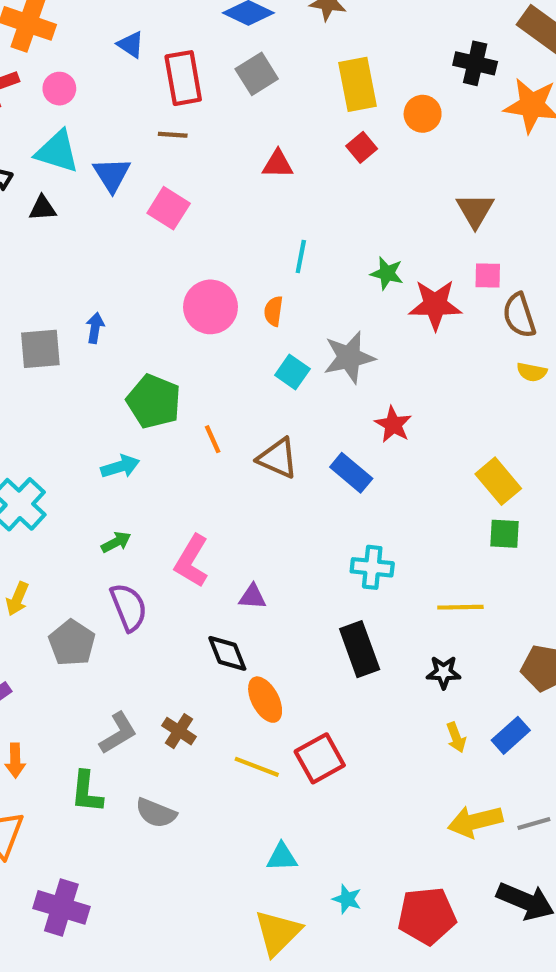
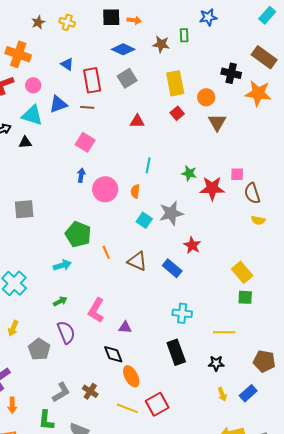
blue triangle: (112, 175) -> (58, 104), moved, turned 42
brown triangle: (475, 210) -> (217, 122), moved
blue arrow: (95, 328) -> (81, 175), moved

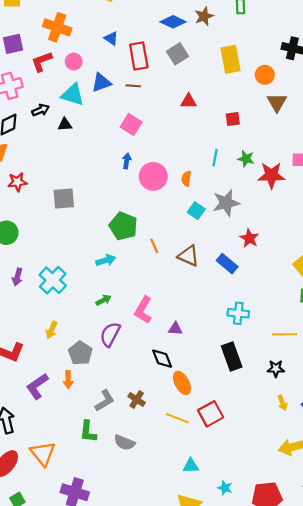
brown star: (161, 44) -> (204, 16), moved, turned -30
red square: (177, 113) -> (233, 119), moved, turned 32
cyan line: (148, 165) -> (215, 158), moved
purple semicircle: (66, 332) -> (110, 334), turned -130
orange arrow: (12, 405) -> (68, 380), moved

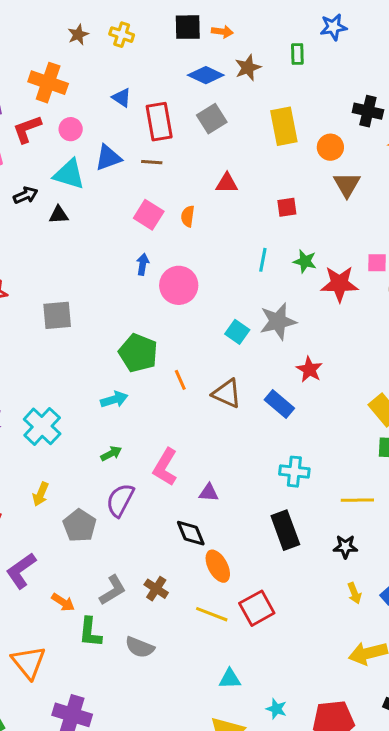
orange semicircle: (186, 179) -> (188, 216), moved
orange arrow: (68, 380) -> (63, 602), moved, turned -56

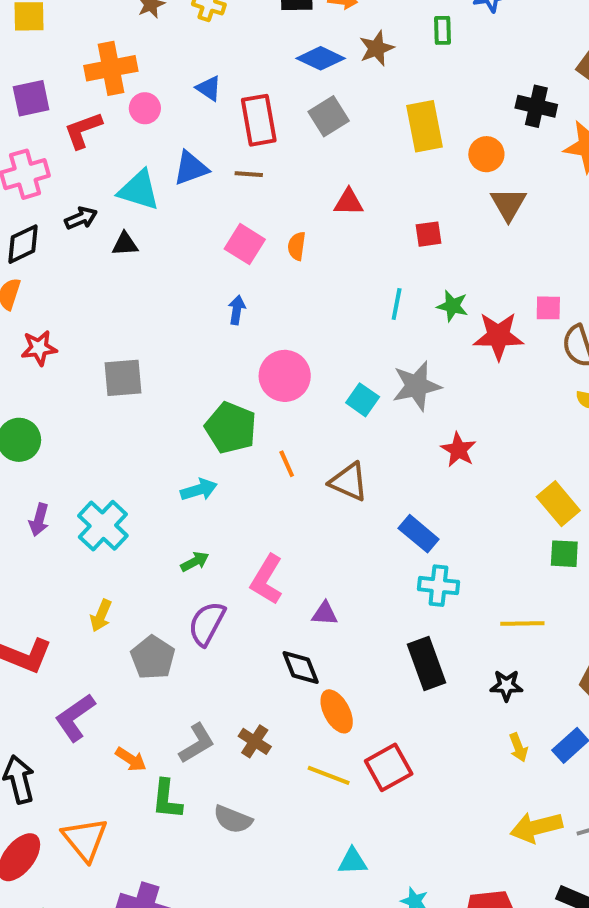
orange cross: (48, 83) -> (111, 68), turned -30
pink circle: (71, 129) -> (145, 108), moved
pink circle: (179, 285) -> (285, 376), moved
blue rectangle: (279, 404) -> (419, 534), moved

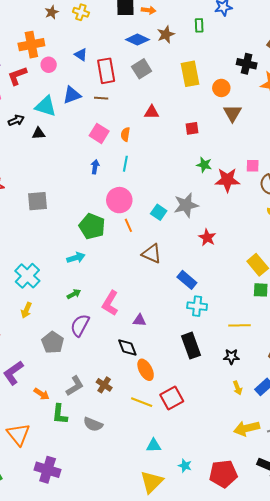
cyan line: (397, 304) -> (125, 164), moved
orange line: (287, 464) -> (128, 225), moved
yellow arrow: (101, 616) -> (26, 310), moved

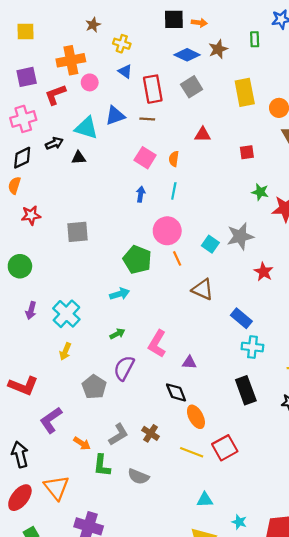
yellow cross: (81, 12) -> (122, 44), moved

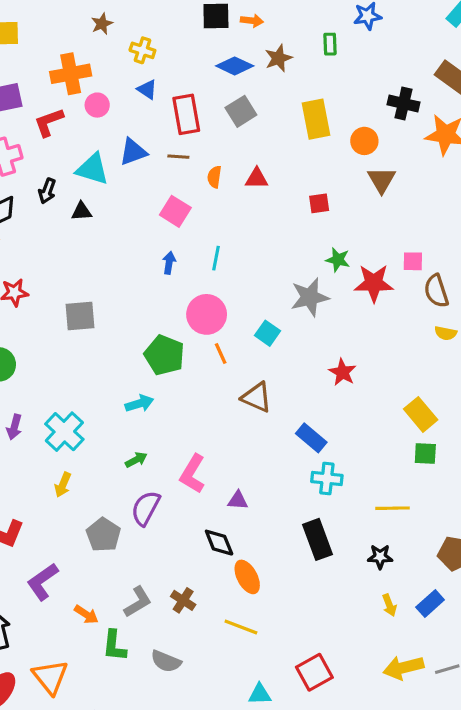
black arrow: (54, 143) -> (47, 191), turned 133
orange semicircle: (174, 159) -> (214, 177), moved
gray star: (240, 236) -> (310, 297), moved
red square: (225, 448) -> (314, 672), moved

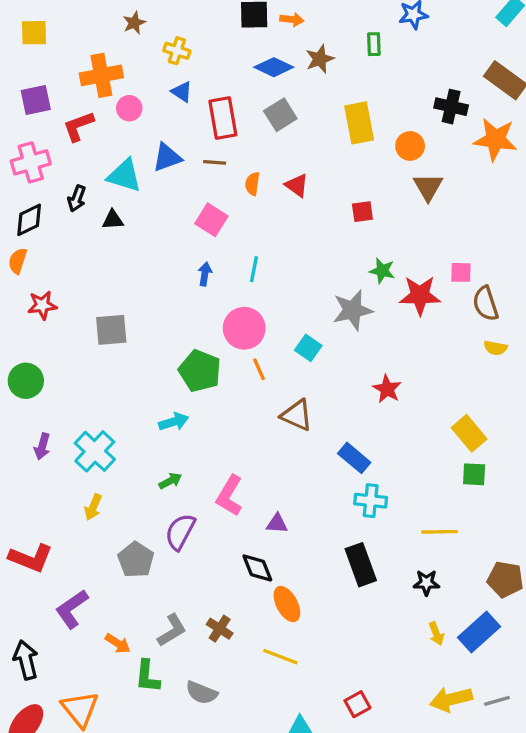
red triangle: (257, 178) -> (297, 185), turned 35
blue rectangle: (430, 604) -> (479, 632), size x1.4
red square: (314, 672) -> (357, 704), size x0.7

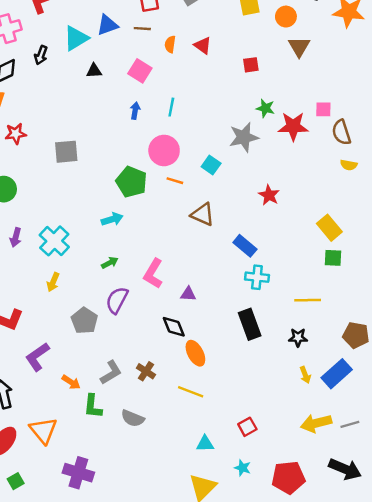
cyan triangle: (124, 176) -> (76, 38), turned -48
black triangle: (113, 220) -> (94, 71), moved
orange line: (259, 369) -> (175, 181), turned -49

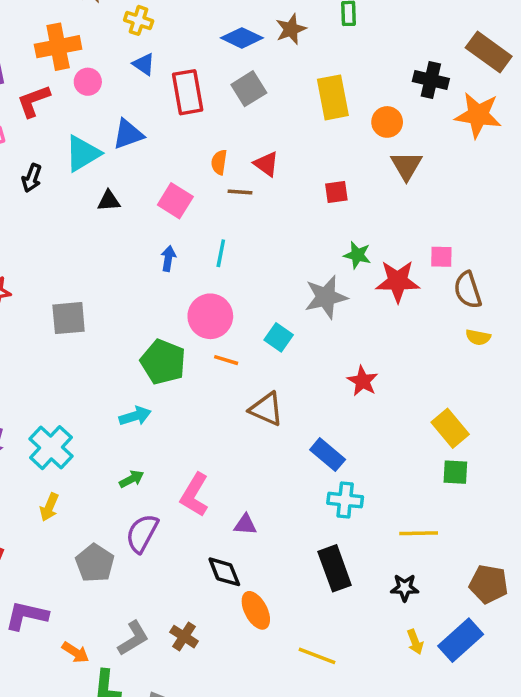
brown line: (142, 29) -> (240, 192), moved
purple L-shape: (37, 357) -> (27, 616), turned 48
yellow line: (191, 392) -> (317, 656), moved

